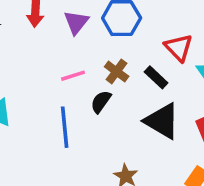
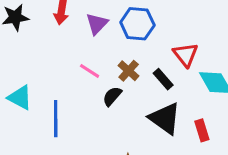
pink line: (73, 76) -> (90, 71), turned 45
blue line: (65, 127) -> (56, 119), moved

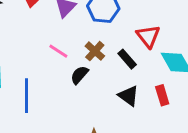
black triangle: (165, 118) -> (129, 96), size x0.7
red rectangle: (202, 130) -> (162, 95), moved

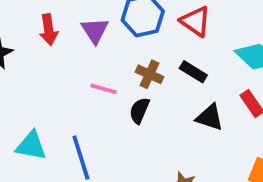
red triangle: (148, 36) -> (196, 21), moved

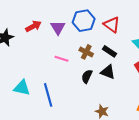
red arrow: (49, 30) -> (33, 26), turned -112
black semicircle: (139, 110) -> (87, 76), moved
black triangle: (210, 117) -> (108, 72), moved

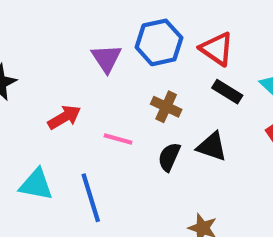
red arrow: (33, 26) -> (64, 117), moved
black rectangle: (110, 51) -> (227, 92), moved
pink line: (61, 59) -> (118, 139), moved

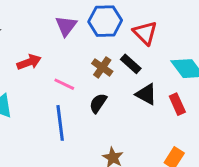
black rectangle: (227, 92) -> (131, 64), moved
black triangle: (212, 147) -> (146, 94), moved
blue line: (91, 198) -> (60, 123), moved

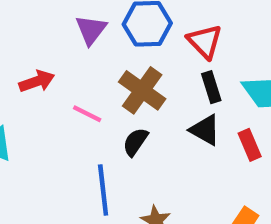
black rectangle: (131, 64) -> (211, 87), moved, turned 30
brown cross: (102, 67) -> (142, 90), size x1.5
blue line: (60, 123) -> (103, 190), moved

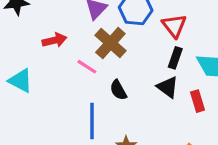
black rectangle: (211, 87) -> (175, 58), turned 30
brown cross: (142, 90) -> (110, 43), moved
black semicircle: (135, 142) -> (118, 90), turned -70

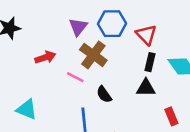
cyan triangle: (21, 81) -> (27, 109), moved
black triangle: (168, 87) -> (146, 88), turned -30
red rectangle: (197, 101) -> (171, 116), moved

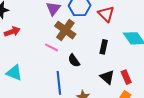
red arrow: (45, 57) -> (12, 32), moved
black rectangle: (150, 62) -> (104, 47), moved
black triangle: (146, 88) -> (107, 77), moved, turned 42

